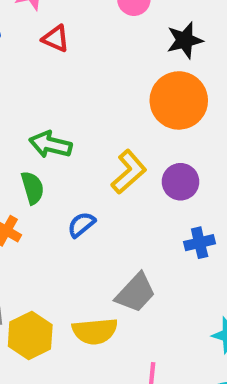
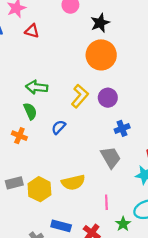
gray trapezoid: (136, 293) -> (111, 157), moved, turned -65

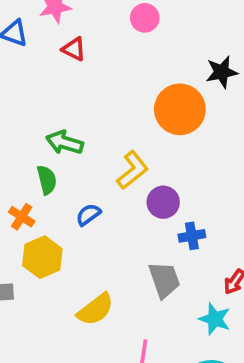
black star: (100, 23) -> (222, 72), moved
purple circle: (108, 98) -> (163, 202), moved
yellow semicircle: (73, 182) -> (95, 309), turned -35
yellow hexagon: (39, 189) -> (42, 257), moved

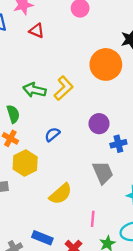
yellow L-shape: (133, 170) -> (64, 88), moved
green semicircle: (47, 180) -> (13, 114), moved

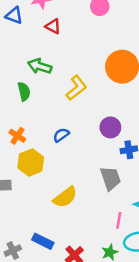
green arrow: (34, 90) -> (40, 66), moved
green semicircle: (13, 114) -> (24, 92), moved
pink line: (93, 219) -> (119, 220), moved

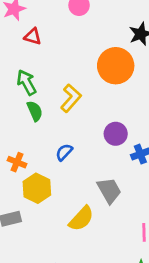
green arrow: (40, 66) -> (27, 82), turned 55
green semicircle: (24, 92) -> (35, 111), moved
gray trapezoid: (111, 178) -> (109, 190), moved

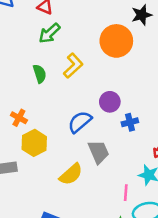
green arrow: (27, 82) -> (50, 33), moved, turned -110
blue semicircle: (64, 152) -> (80, 122), moved, size x1.5

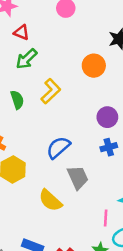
orange circle: (116, 41) -> (94, 66), size x0.7
purple circle: (110, 102) -> (107, 117), moved
yellow semicircle: (71, 174) -> (50, 200), turned 85

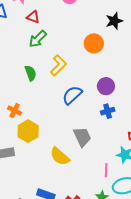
blue semicircle: (58, 147) -> (72, 95), moved

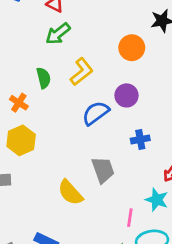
purple circle: (106, 86) -> (126, 95), moved
orange cross: (15, 111) -> (19, 103), moved
yellow hexagon: (28, 131) -> (21, 140), moved

